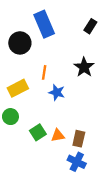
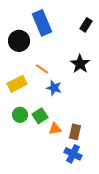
orange line: (44, 72) -> (42, 69), turned -64
green circle: (10, 117) -> (20, 115), moved
green square: (38, 132) -> (40, 116), moved

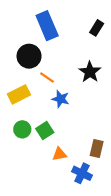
black circle: (19, 41) -> (29, 56), moved
orange triangle: (55, 129) -> (59, 154), moved
brown rectangle: (75, 132) -> (97, 149), moved

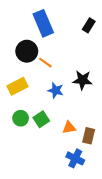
black star: (90, 72) -> (82, 80), moved, turned -30
orange line: (47, 78) -> (45, 63), moved
orange triangle: (59, 154) -> (69, 128), moved

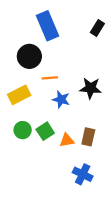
orange line: (45, 63) -> (50, 78), moved, turned -40
orange triangle: (69, 128) -> (67, 140), moved
brown rectangle: (89, 136) -> (88, 137), moved

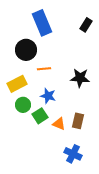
blue star: (61, 99) -> (48, 96), moved
green circle: (23, 130) -> (23, 105), moved
orange triangle: (67, 140) -> (59, 124), turned 32

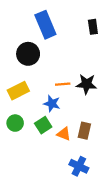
black rectangle: (86, 25) -> (93, 27), turned -40
orange line: (44, 69) -> (63, 84), moved
green circle: (23, 105) -> (15, 123), moved

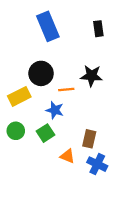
black circle: (28, 54) -> (41, 73), moved
black star: (86, 84) -> (91, 76), moved
orange triangle: (64, 134) -> (67, 156), moved
blue cross: (79, 166) -> (97, 164), moved

